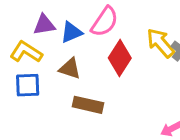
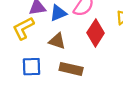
yellow L-shape: (26, 52) -> (23, 28), turned -60
blue square: (28, 85) -> (32, 67), moved

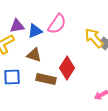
red diamond: (96, 33) -> (67, 68), moved

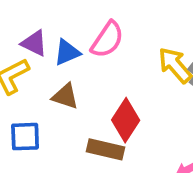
purple triangle: (17, 26) -> (34, 43), turned 35
brown rectangle: (46, 79) -> (106, 149), moved

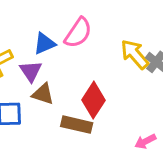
purple triangle: (34, 43) -> (31, 71), moved, turned 30
brown triangle: (65, 96) -> (43, 94), moved

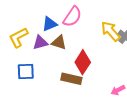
purple triangle: (31, 71) -> (40, 43), turned 49
brown triangle: (43, 94) -> (59, 43), moved

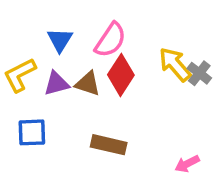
blue triangle: (50, 24) -> (60, 40), moved, turned -35
red diamond: (83, 62) -> (121, 75), moved

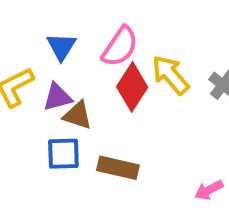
yellow arrow: (175, 64) -> (170, 75), moved
brown triangle: (88, 84) -> (78, 115), moved
blue square: (32, 132) -> (63, 154), moved

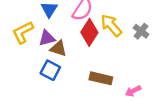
blue square: (63, 154) -> (50, 70), turned 30
brown rectangle: (118, 168) -> (101, 78), moved

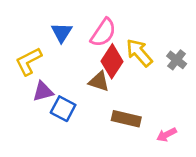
purple triangle: (47, 38) -> (43, 91), moved
brown triangle: (58, 48) -> (99, 81), moved

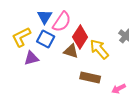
pink semicircle: (103, 33) -> (62, 22), moved
yellow arrow: (139, 53) -> (99, 49), moved
blue square: (63, 109) -> (46, 39), moved

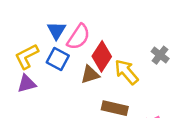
brown triangle: (71, 51) -> (90, 74), turned -35
purple triangle: (31, 58) -> (27, 84), moved

